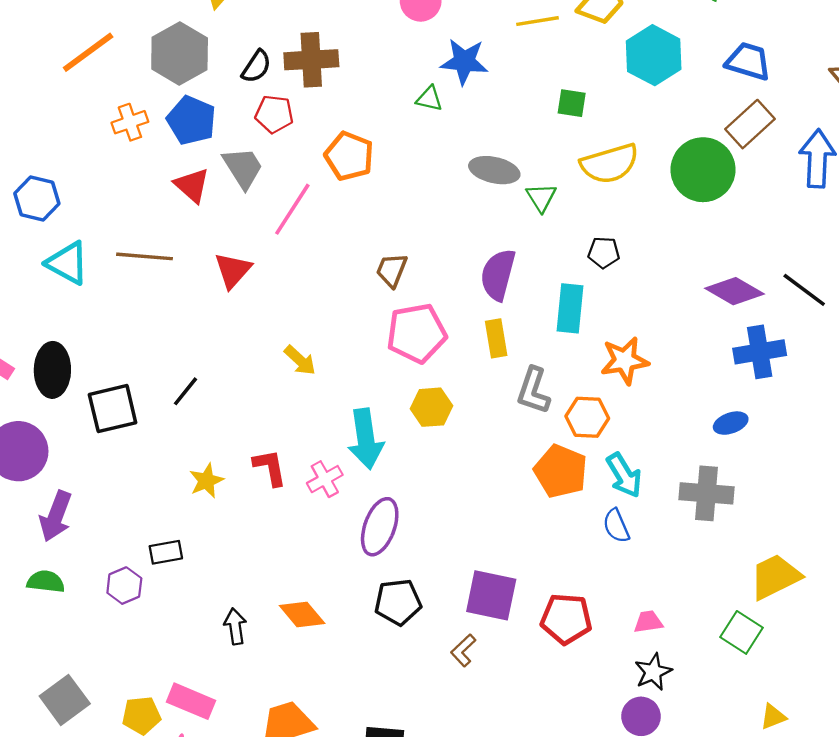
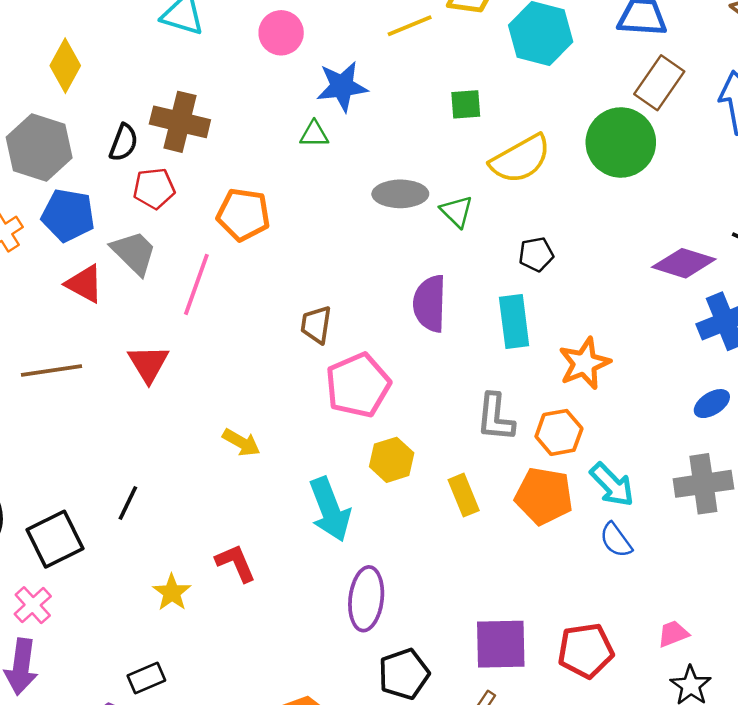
brown cross: (311, 60) -> (180, 122), turned 30
yellow rectangle: (496, 338) -> (464, 495), moved
pink cross: (325, 479) -> (33, 605), moved

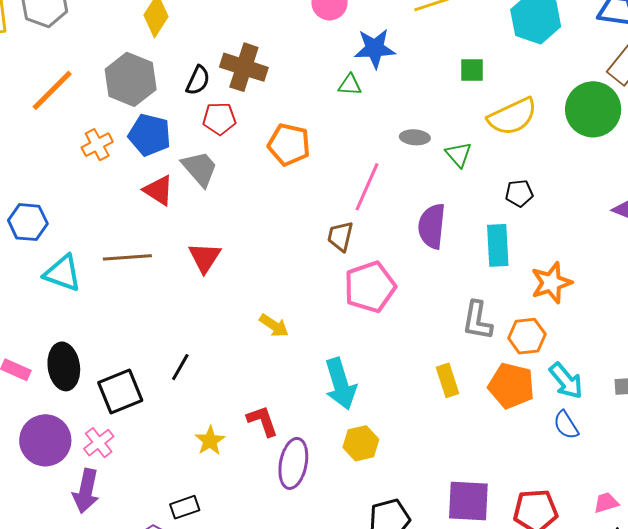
gray ellipse: (400, 194) -> (415, 137), size x0.7
pink line: (196, 284) -> (367, 187), moved
yellow hexagon: (392, 460) -> (361, 443), moved
purple ellipse: (366, 599) -> (293, 463), moved

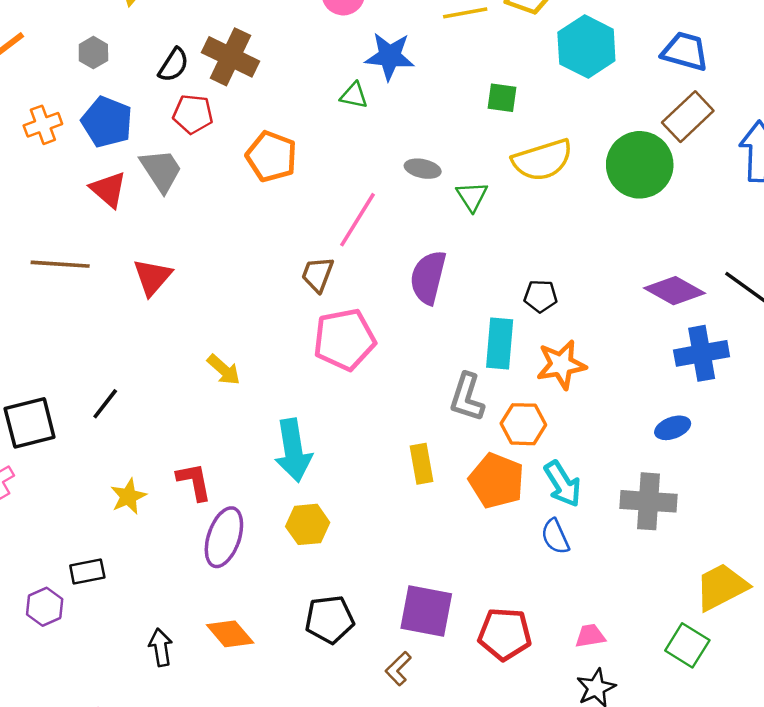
gray hexagon: (131, 79) -> (93, 53), size x0.5
black pentagon: (519, 193) -> (541, 296), moved
cyan rectangle: (498, 245) -> (500, 343), moved

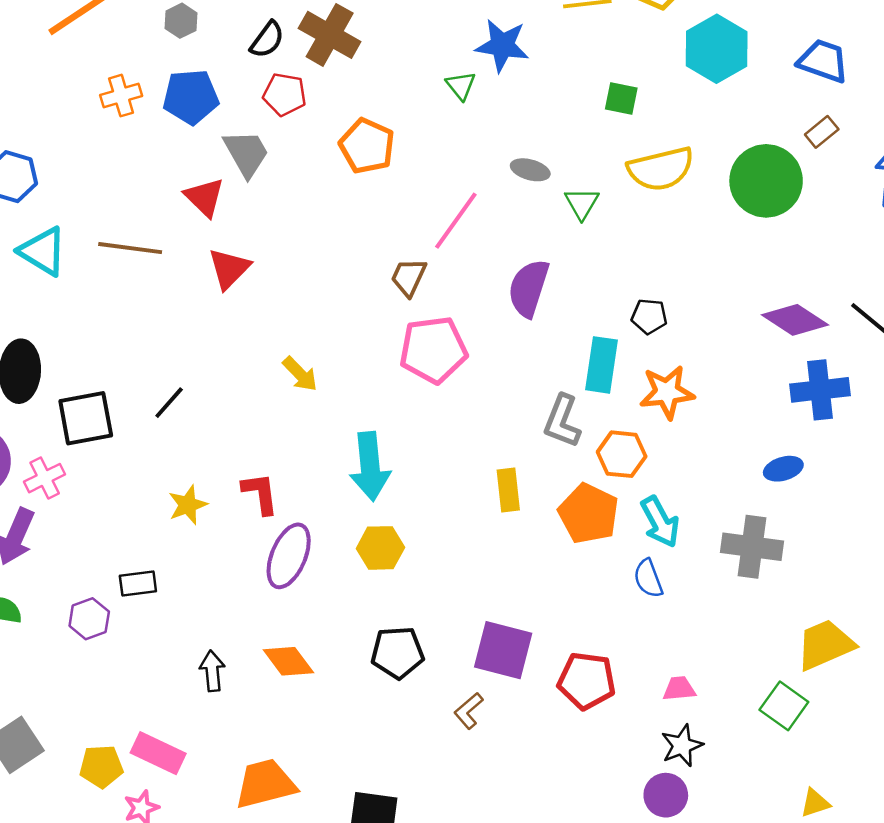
green triangle: (354, 95) -> (461, 85), turned 36
brown rectangle: (688, 117) -> (822, 132), size x0.6
blue pentagon: (107, 122) -> (191, 97), turned -30
red triangle: (108, 189) -> (204, 197), moved

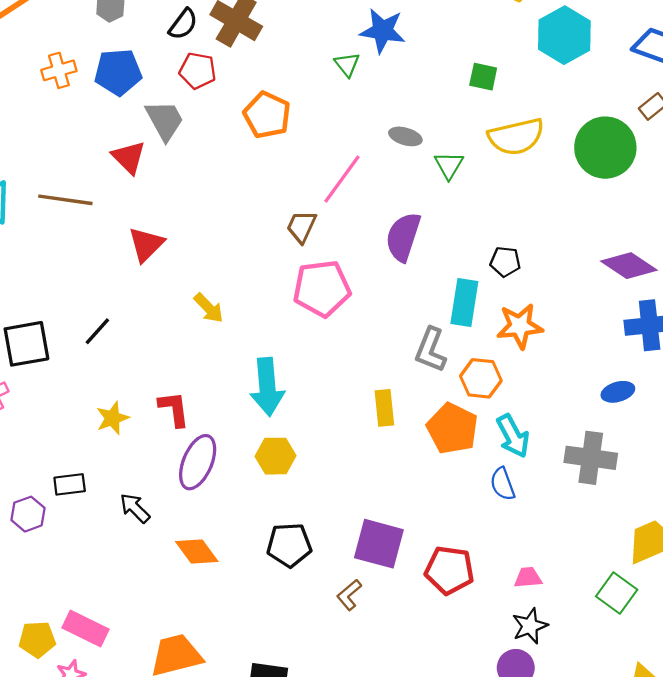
red triangle: (229, 269) -> (146, 244), moved
black arrow: (212, 671) -> (135, 508), moved, turned -40

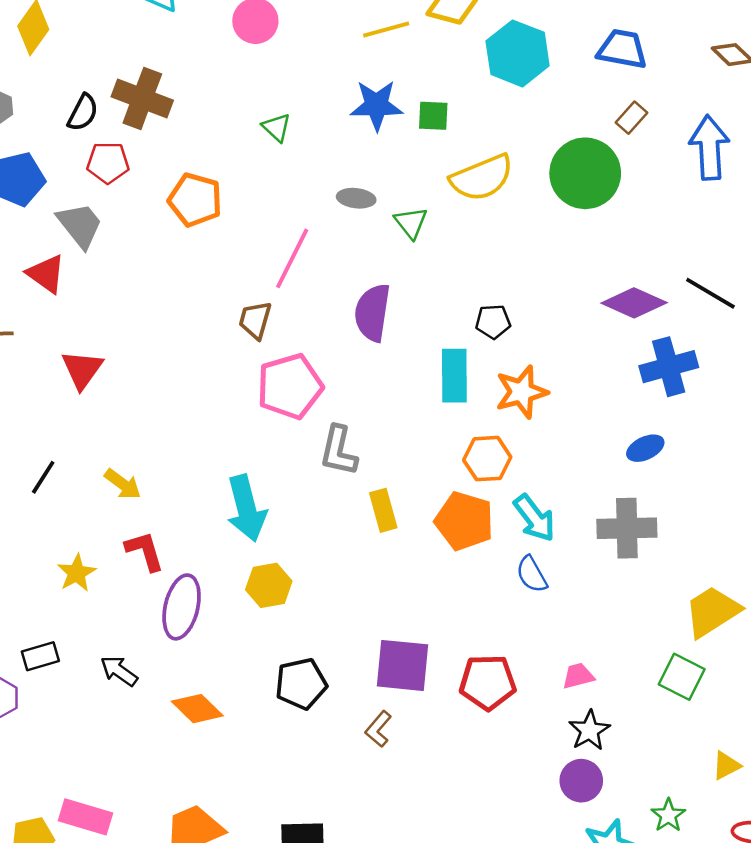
blue star: (383, 31) -> (377, 105), moved
yellow arrow: (209, 308) -> (123, 484), moved
gray L-shape: (431, 350) -> (339, 451), moved

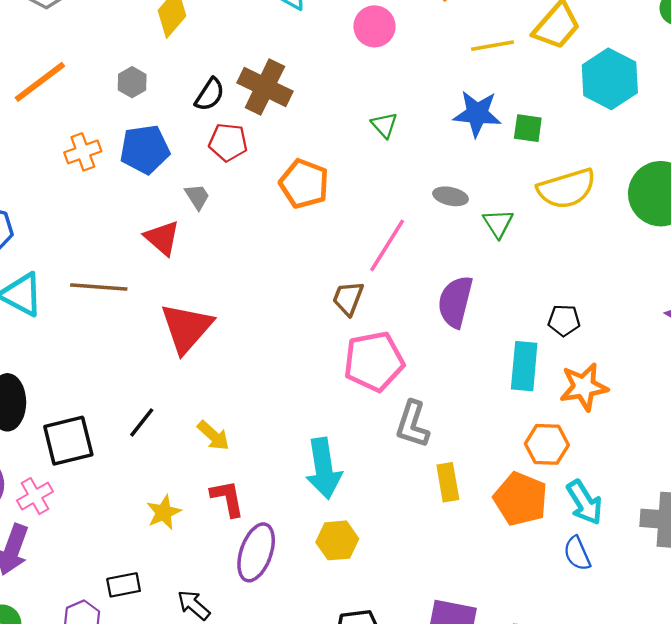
gray trapezoid: (80, 225) -> (197, 197), size x0.6
red triangle: (82, 369) -> (187, 328), size x1.4

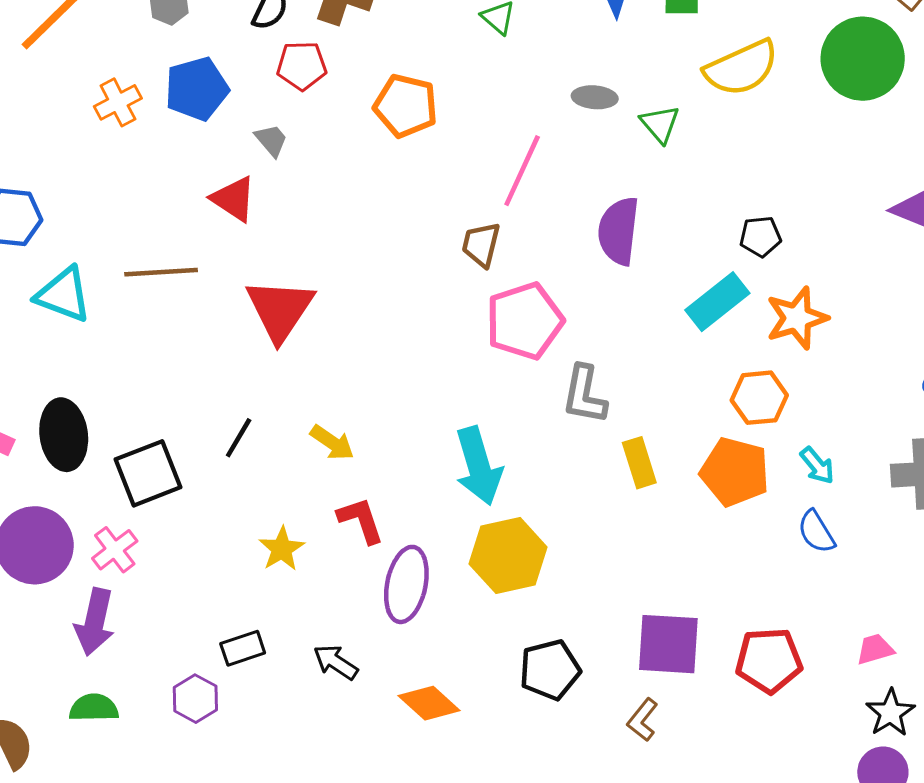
cyan rectangle: (524, 366) -> (717, 302), turned 54
cyan arrow: (585, 502) -> (817, 466), size x0.7
yellow hexagon: (337, 540) -> (508, 556), size x1.4

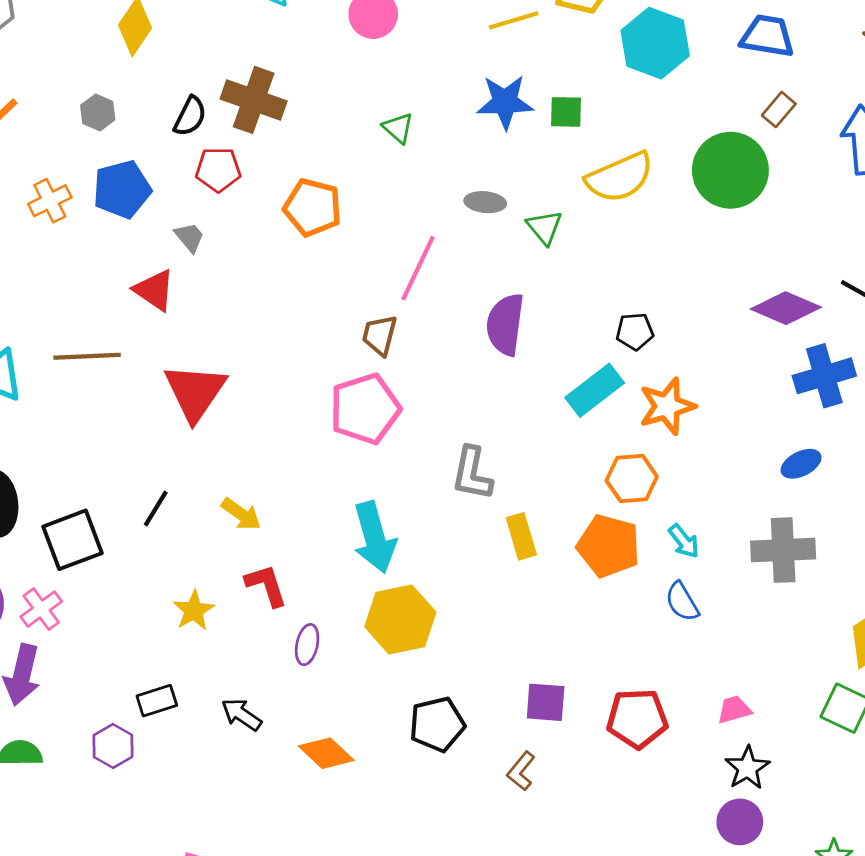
pink pentagon: (525, 321) -> (365, 409), moved
purple ellipse: (406, 584) -> (307, 645), size x0.6
purple square: (668, 644) -> (546, 702), size x0.7

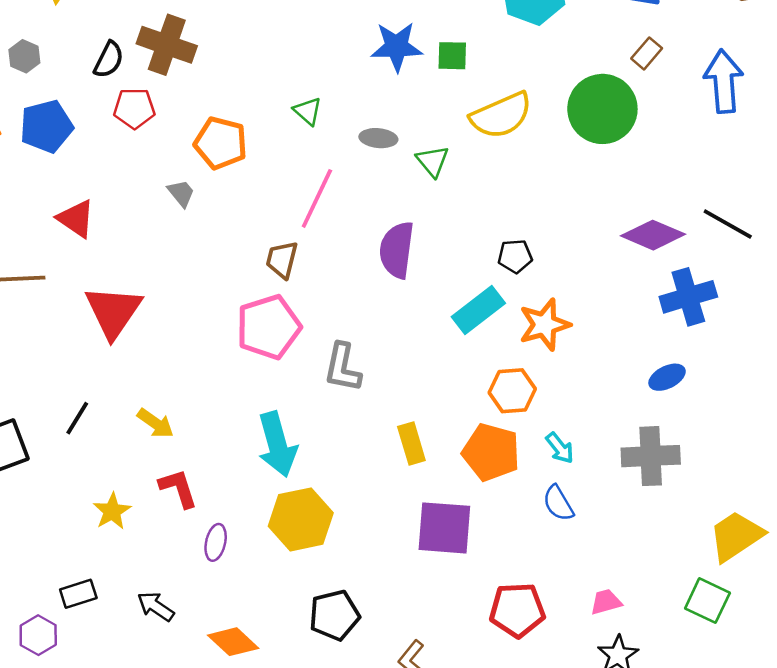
green triangle: (398, 128) -> (308, 111), moved
gray trapezoid: (189, 237) -> (181, 193), moved
gray L-shape: (472, 473) -> (343, 367), moved
purple square: (546, 702) -> (444, 528), moved, size x1.5

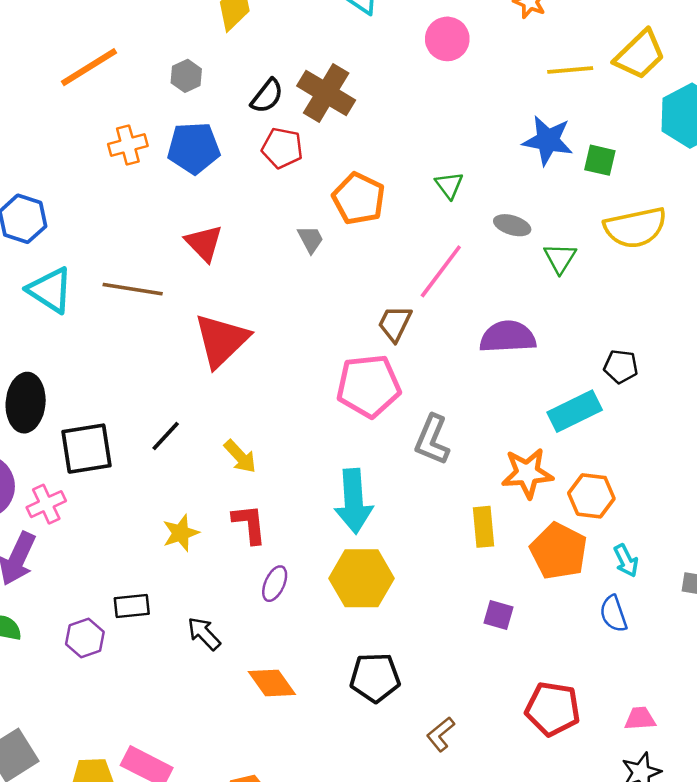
purple semicircle: (397, 250) -> (508, 337), turned 68
orange star: (544, 325) -> (527, 473), moved
purple square: (444, 528) -> (499, 615), size x0.5

